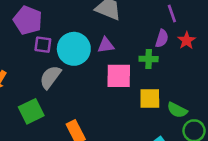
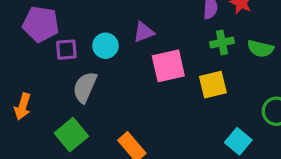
cyan circle: (74, 49) -> (105, 46), size x0.6
green cross: (149, 59) -> (222, 43), moved
green semicircle: (177, 110) -> (260, 49), moved

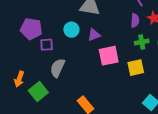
cyan circle: (105, 46) -> (71, 30), moved
green square: (71, 135) -> (38, 91), moved

